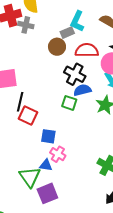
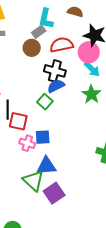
blue semicircle: (82, 90) -> (56, 86), moved
green square: (69, 103) -> (45, 102), moved, turned 35
pink cross: (58, 154) -> (27, 143), moved
blue triangle: (46, 165) -> (46, 166), size x1.5

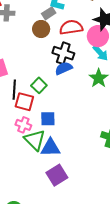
green square: (45, 102) -> (39, 85), moved
pink cross: (27, 143) -> (23, 125), moved
green triangle: (33, 181) -> (35, 140), moved

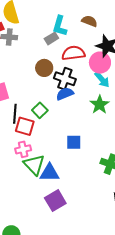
brown circle: (41, 29) -> (44, 68), moved
blue square: (48, 119) -> (74, 142), moved
pink cross: (23, 125) -> (23, 149), turned -35

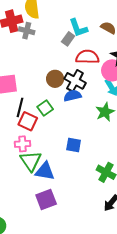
cyan L-shape: (60, 26) -> (78, 28), turned -45
gray rectangle: (51, 38) -> (68, 39), turned -32
brown circle: (44, 68) -> (55, 79), moved

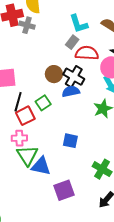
gray rectangle: (68, 39) -> (72, 42), moved
red square: (28, 121) -> (25, 116), turned 36
purple square: (46, 199) -> (64, 190), moved

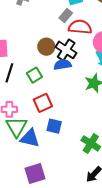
red square: (25, 116) -> (43, 103), moved
blue square: (70, 141) -> (54, 126), moved
purple square: (64, 190) -> (35, 174), moved

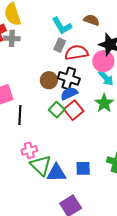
green square: (34, 75) -> (57, 110), moved
red square: (43, 103) -> (74, 110), moved
blue square: (54, 126) -> (83, 168), moved

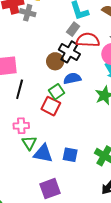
black cross: (69, 78) -> (69, 52), moved
red square: (74, 110) -> (51, 106), moved, turned -36
green triangle: (41, 165) -> (29, 143), size x0.7

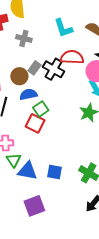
gray cross: (28, 13) -> (24, 38), moved
gray rectangle: (73, 29) -> (34, 68), moved
brown circle: (55, 61) -> (19, 76), moved
blue semicircle: (72, 78) -> (28, 94), moved

